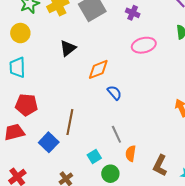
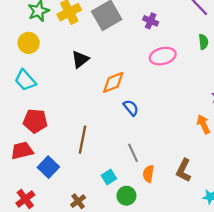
cyan trapezoid: (17, 67) -> (25, 80), turned -40
blue square: (49, 142) -> (48, 167), moved
brown L-shape: (160, 166) -> (184, 170), moved

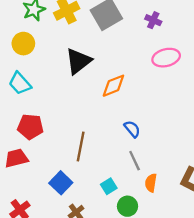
black triangle: (80, 59) -> (78, 61), size x1.4
blue semicircle: (131, 108) -> (132, 129), moved
blue square: (48, 167) -> (61, 183), moved

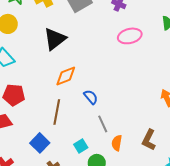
orange diamond: (113, 86) -> (66, 76), moved
blue semicircle: (132, 129) -> (91, 97), moved

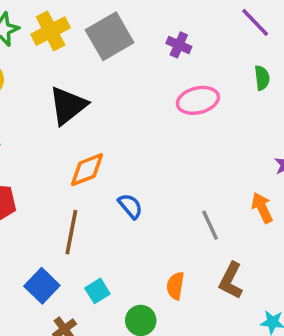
gray line: (103, 124) -> (210, 225), moved
cyan square: (81, 146) -> (97, 291), moved

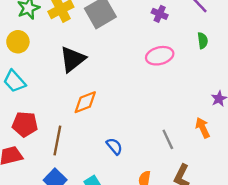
purple cross: (179, 45) -> (160, 14), moved
blue semicircle: (130, 206) -> (114, 146), moved
brown line: (71, 232) -> (57, 141), moved

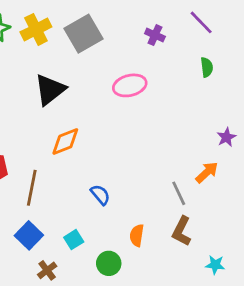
pink ellipse: (160, 56) -> (130, 85), moved
orange arrow: (203, 128) -> (207, 172), turned 72
gray line: (168, 139) -> (179, 193), moved

